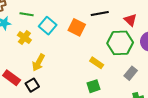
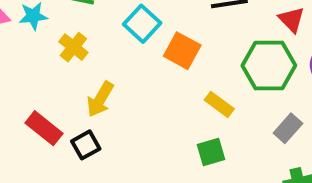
cyan square: (48, 26) -> (142, 24), moved
orange square: (77, 27) -> (182, 51), moved

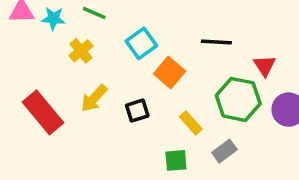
red rectangle: (44, 128) -> (43, 112), size x1.4
gray rectangle: (288, 128) -> (224, 151), moved
black square: (86, 145) -> (137, 111), moved

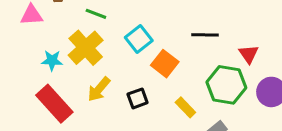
cyan star: (53, 18) -> (52, 60), moved
yellow cross: (81, 51) -> (86, 48), size x1.6

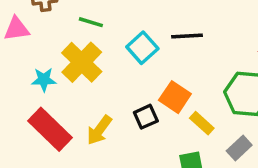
black line: (205, 35) -> (187, 36), moved
orange square: (165, 64) -> (175, 97), moved
yellow arrow: (99, 89) -> (99, 130), moved

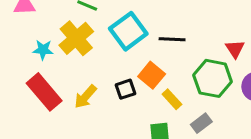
black line: (187, 36) -> (172, 39), moved
cyan square: (142, 48) -> (128, 31), size x1.4

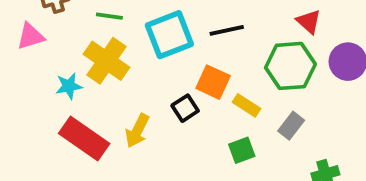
cyan square: (128, 31) -> (169, 35), turned 30

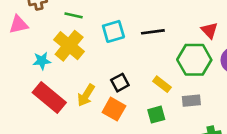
cyan square: (169, 35) -> (113, 31), size x0.7
orange square: (213, 82) -> (114, 109), moved
gray rectangle: (291, 126) -> (191, 101), turned 42

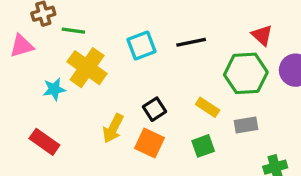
green line: (74, 15) -> (73, 31), moved
red rectangle: (49, 97) -> (44, 142), moved, size x0.7

